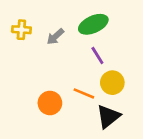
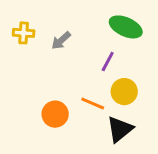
green ellipse: (93, 24) -> (126, 27), moved, turned 48
purple line: (97, 55) -> (108, 61), turned 60

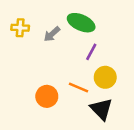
green ellipse: (126, 27) -> (81, 23), moved
black triangle: (120, 129) -> (101, 109), turned -35

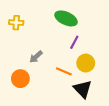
gray arrow: (52, 34) -> (36, 57), moved
orange circle: (47, 96) -> (20, 79), moved

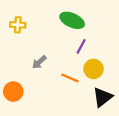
orange circle: (20, 79) -> (13, 92), moved
black triangle: (83, 89) -> (103, 97), moved, turned 36

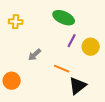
yellow circle: (94, 69) -> (91, 47), moved
black triangle: (103, 97) -> (78, 86), moved

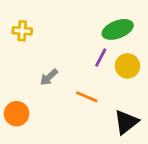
green ellipse: (64, 18) -> (118, 29), moved, turned -45
black triangle: (78, 86) -> (126, 122), moved

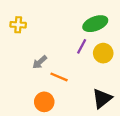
orange line: (87, 97) -> (59, 77), moved
orange circle: (17, 114) -> (44, 102), moved

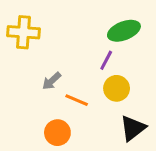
yellow cross: (18, 25) -> (23, 32), size x1.5
yellow circle: (103, 53) -> (117, 88), moved

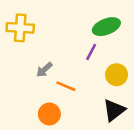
yellow circle: (117, 88) -> (117, 75), moved

